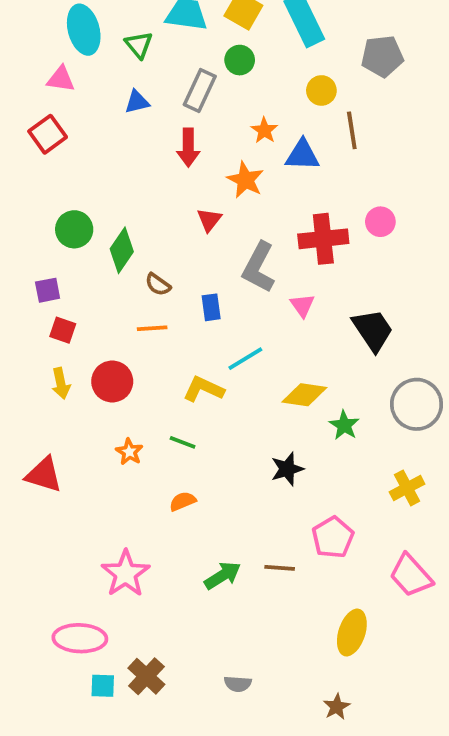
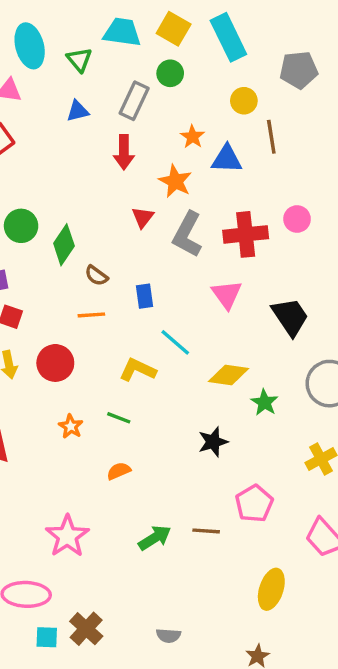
gray L-shape: (259, 267) -> (187, 234), moved
pink triangle: (302, 305) -> (227, 294), size x1.4
cyan line: (245, 359) -> (175, 342), turned 72

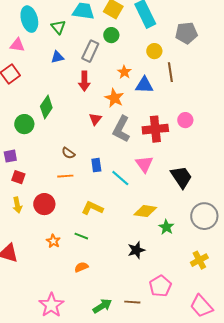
green diamond: (64, 245) -> (46, 107), moved
cyan line: (175, 342) -> (120, 178), moved

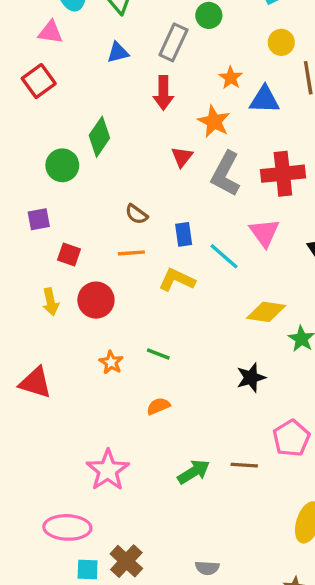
red square: (18, 177) -> (69, 255), moved
yellow L-shape: (92, 208) -> (177, 280), moved

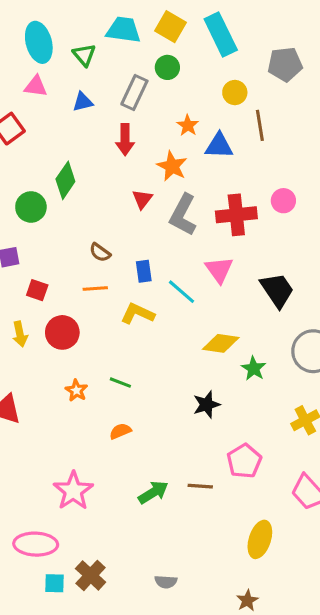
pink triangle: (51, 32) -> (36, 86), moved

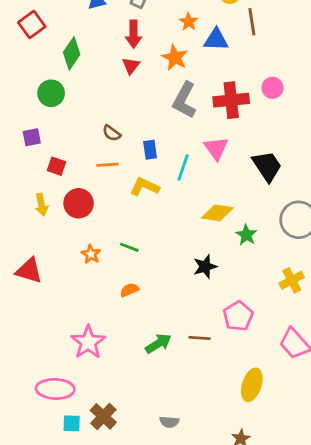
green diamond: (65, 180) -> (72, 53), moved
red triangle: (142, 199) -> (131, 66), moved
cyan line: (181, 292) -> (183, 168), turned 68

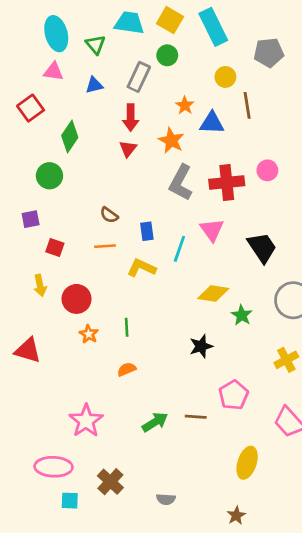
red circle: (79, 203) -> (77, 299), moved
green line: (129, 247) -> (127, 327), turned 66
brown cross: (103, 416) -> (110, 482), moved

